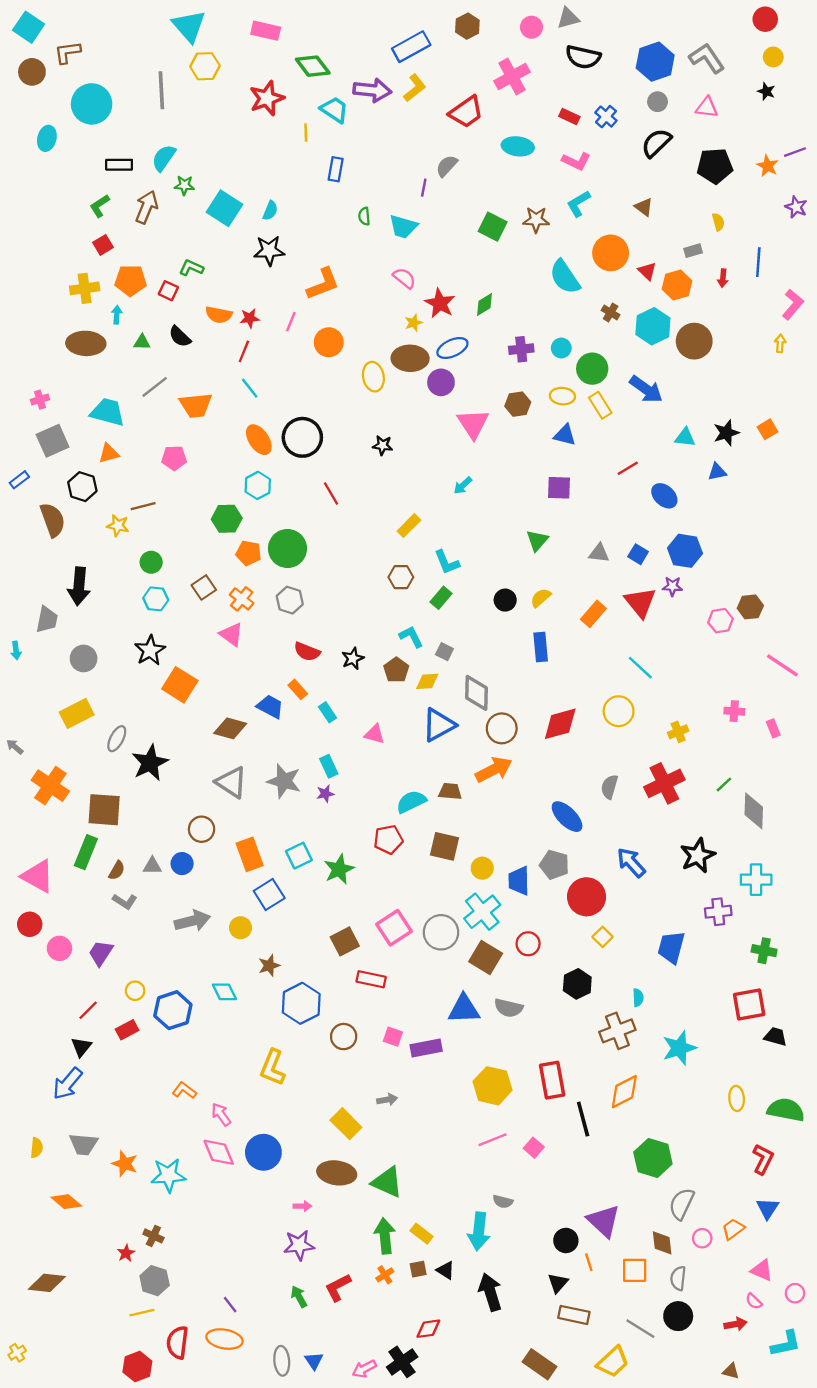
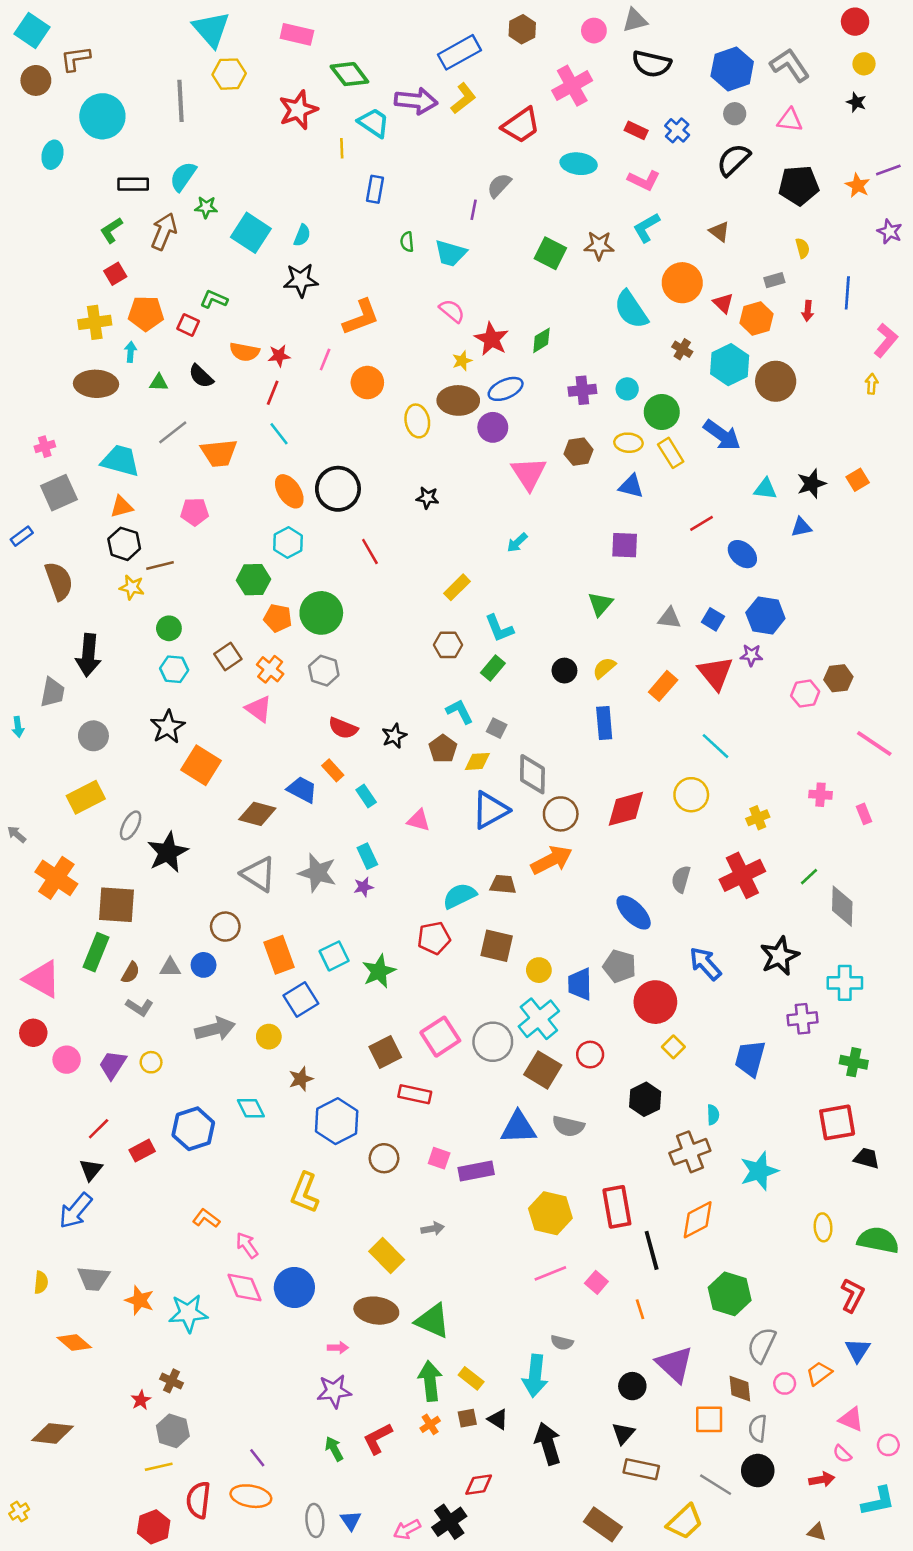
black hexagon: (82, 487) -> (124, 544), moved
yellow circle: (135, 991) -> (151, 1062), moved
orange line: (589, 1262) -> (640, 1309), moved

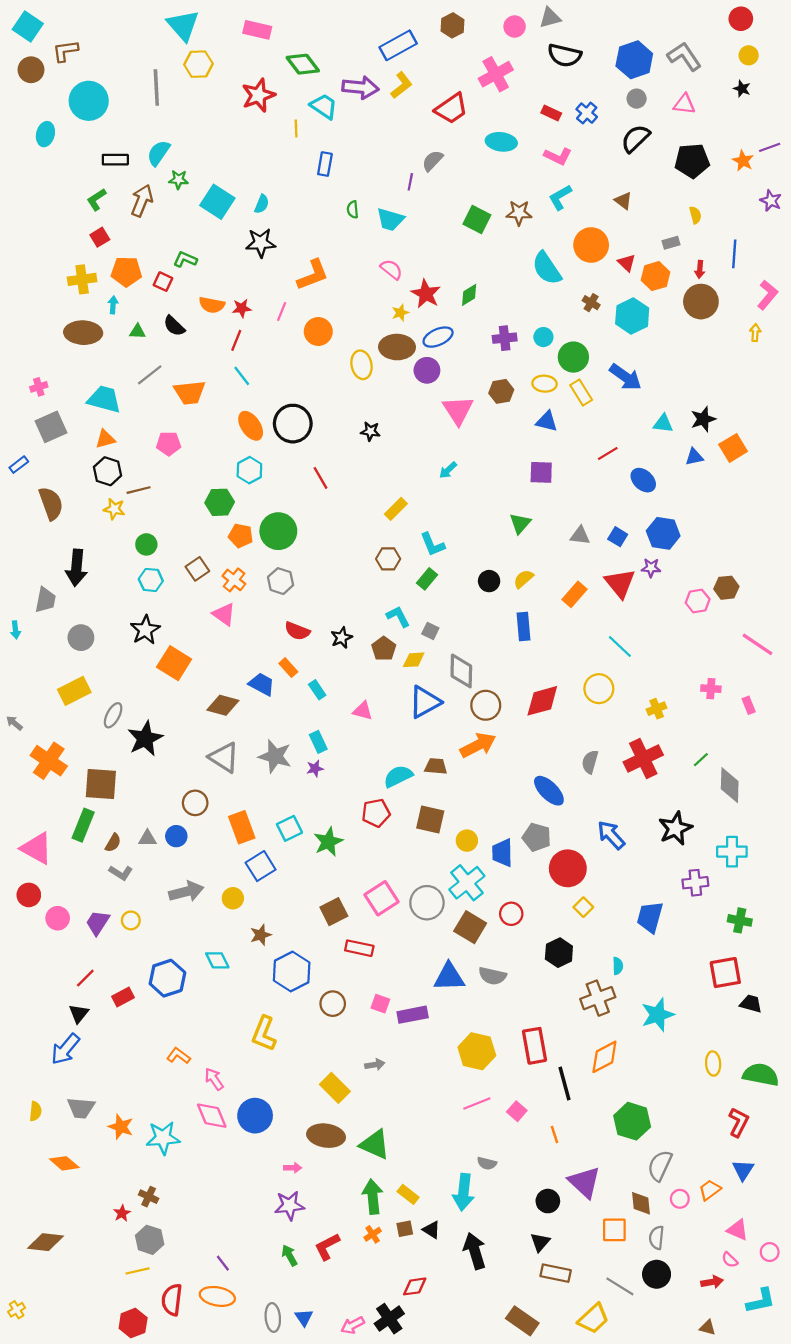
brown circle: (776, 381) -> (701, 302), moved
orange square: (858, 480) -> (733, 448), moved, size x1.4

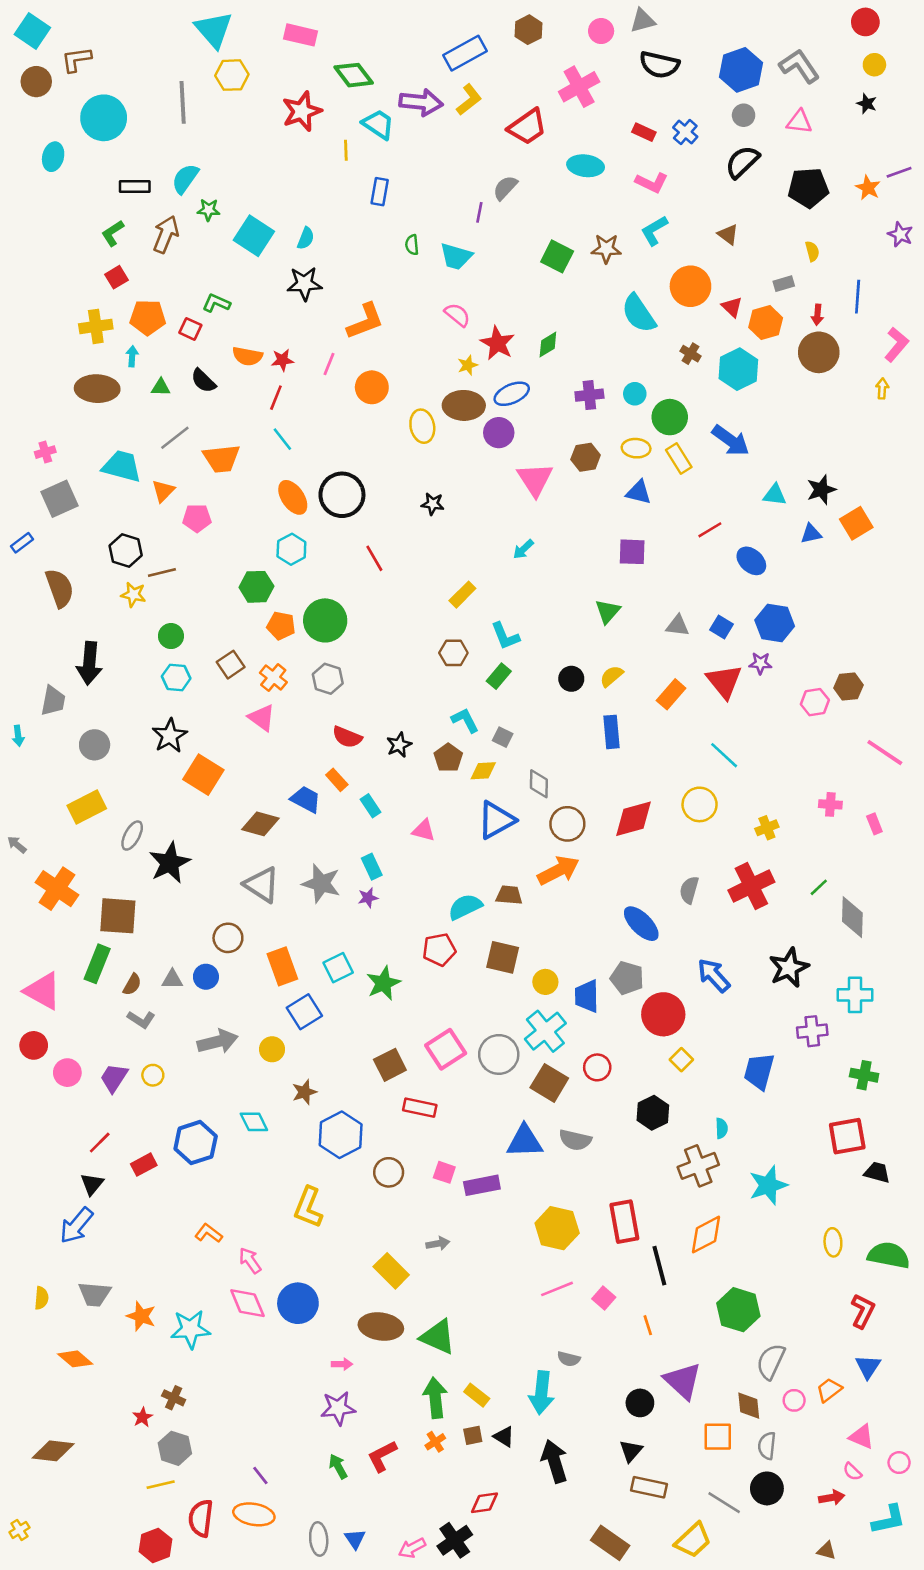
orange triangle: (105, 439) -> (163, 491), moved, turned -30
gray diamond: (461, 671) -> (539, 784), size x0.7

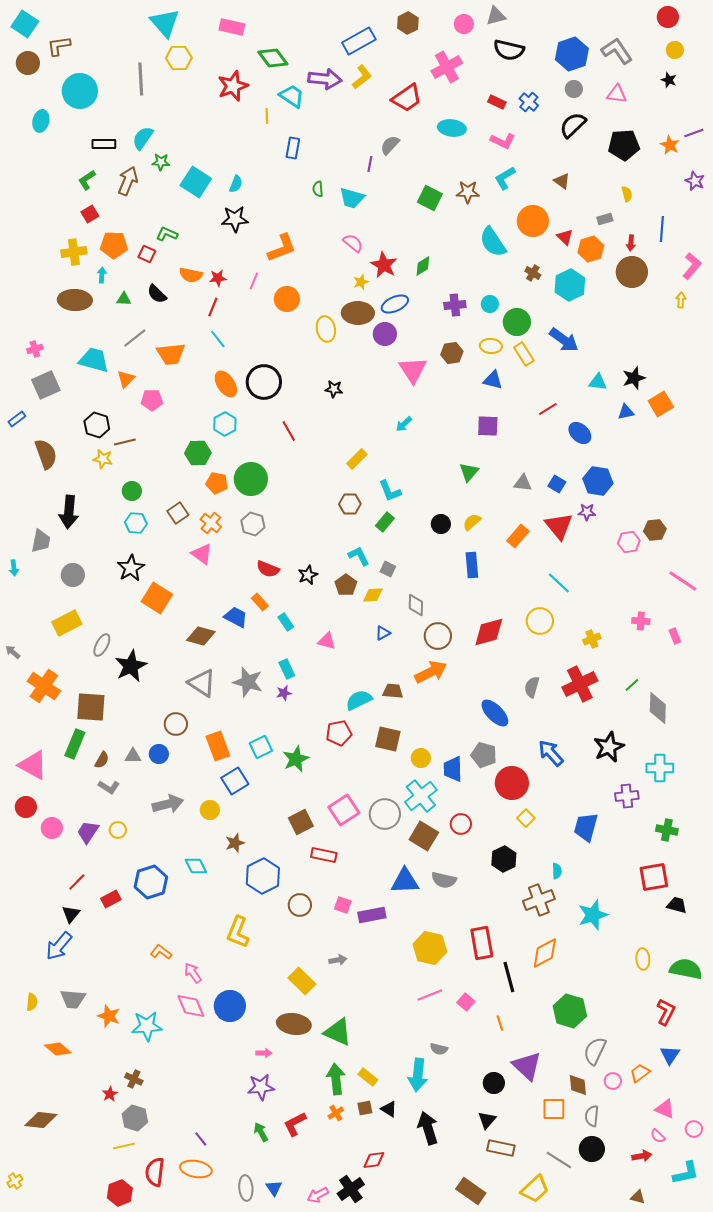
blue triangle: (496, 820) -> (383, 633), size x0.5

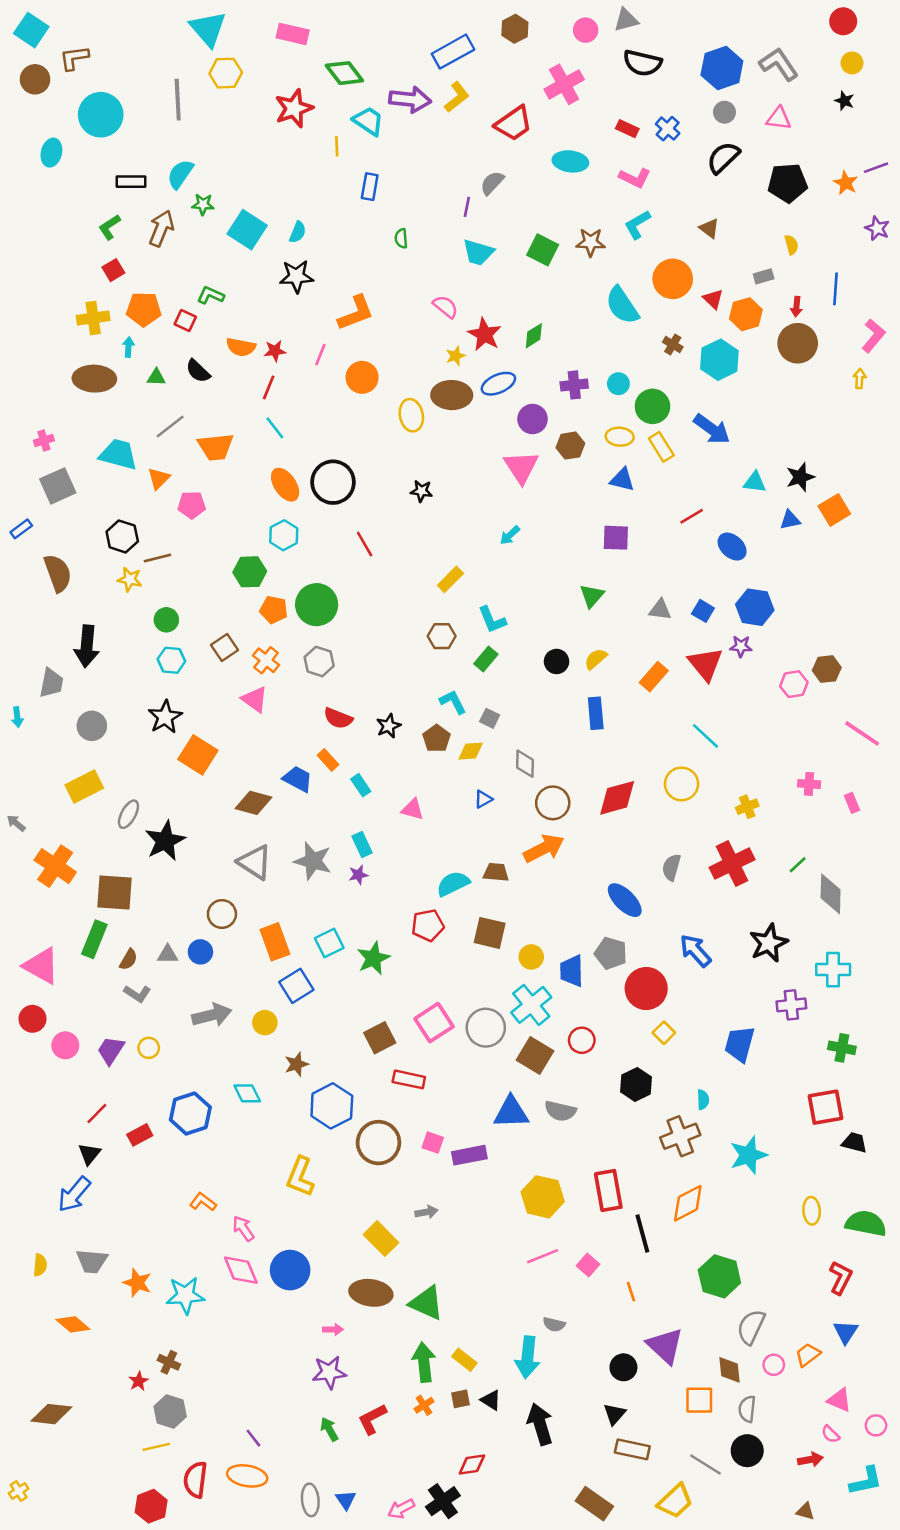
cyan trapezoid: (352, 198) -> (478, 252), moved
purple circle: (385, 334) -> (533, 419), moved
brown circle: (300, 905) -> (378, 1143), size x1.5

